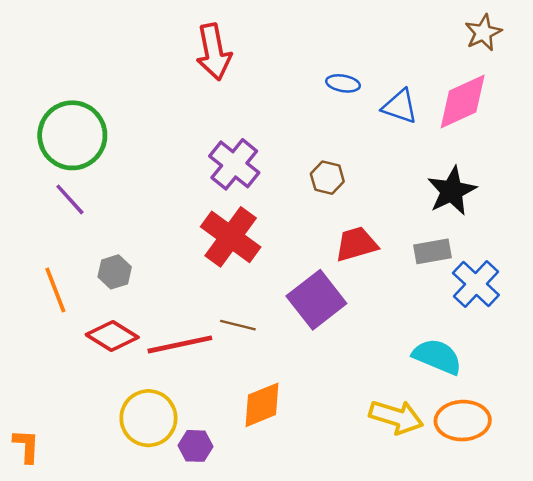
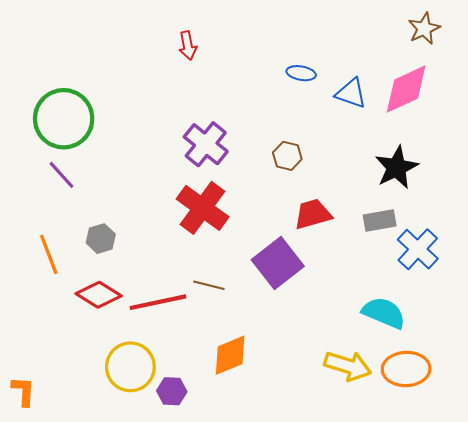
red arrow: (214, 52) -> (188, 46), size x0.6

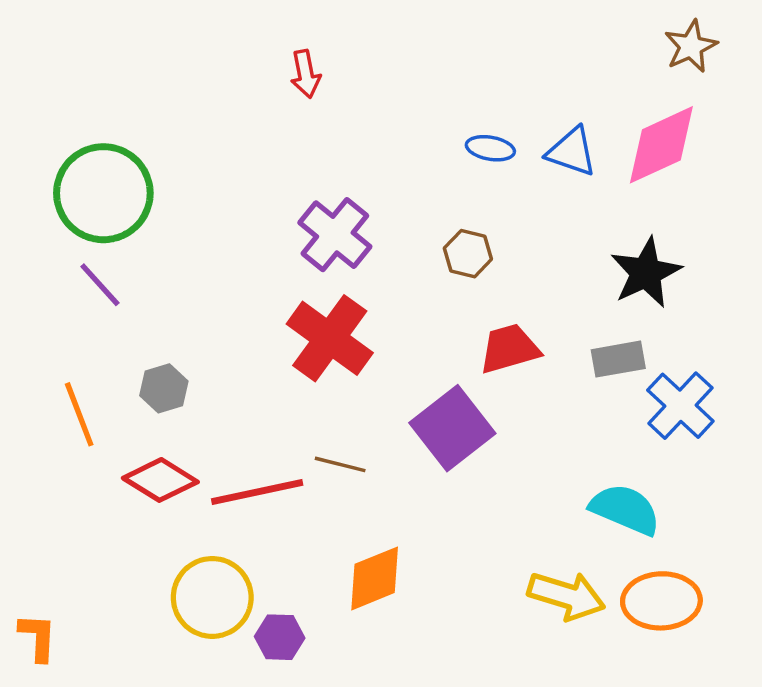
blue ellipse: (301, 73) -> (490, 148), moved

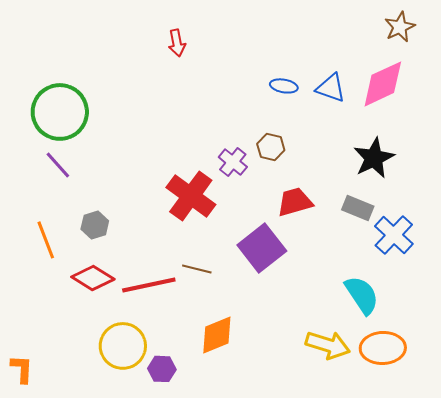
purple cross: (335, 235) -> (233, 162), moved, size x0.7
gray rectangle: (618, 359) -> (358, 208), turned 32
cyan semicircle: (625, 509) -> (362, 295), turned 33

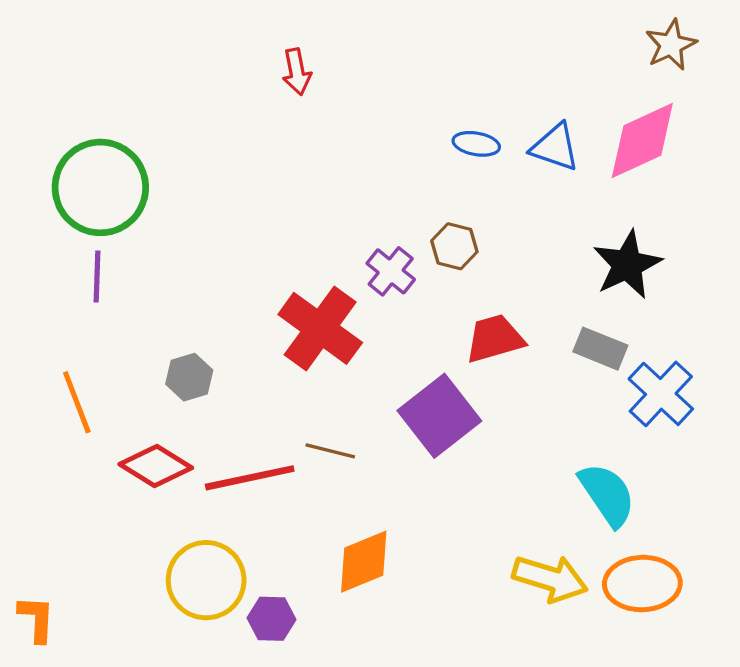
purple line: (58, 165) -> (97, 276), turned 44
gray hexagon: (95, 225) -> (189, 377), moved

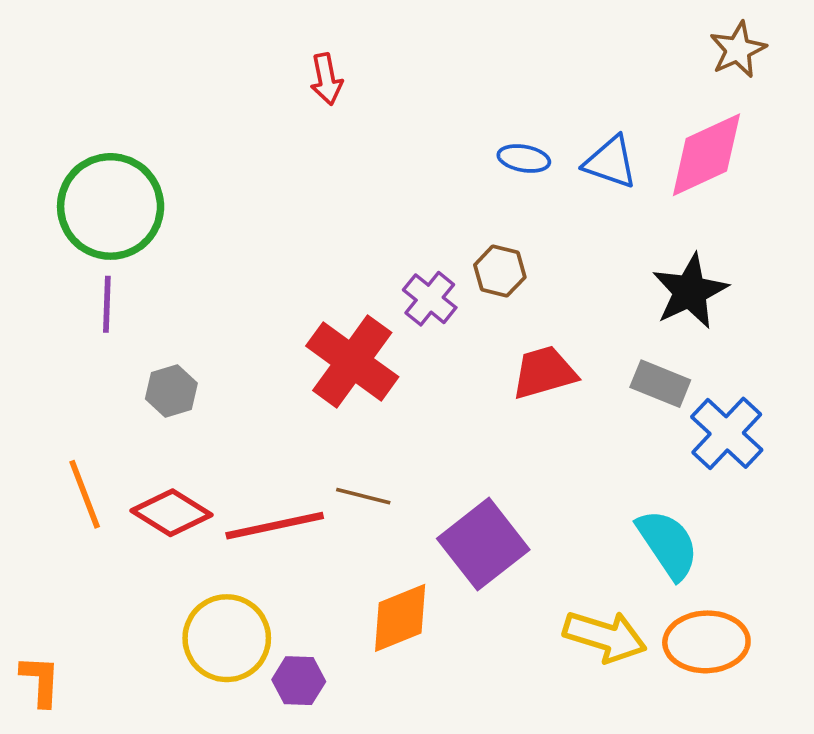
gray hexagon: (189, 377) -> (171, 391), moved
orange line: (77, 402) -> (85, 494), moved
purple square: (439, 416) -> (483, 544), moved

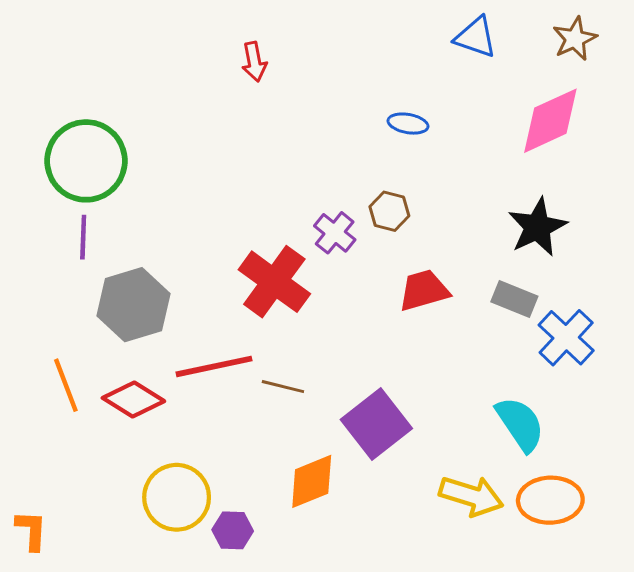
blue triangle: (611, 162) -> (476, 37), moved
gray hexagon: (171, 391) -> (133, 305), size x1.8
red line: (275, 526) -> (214, 366), moved

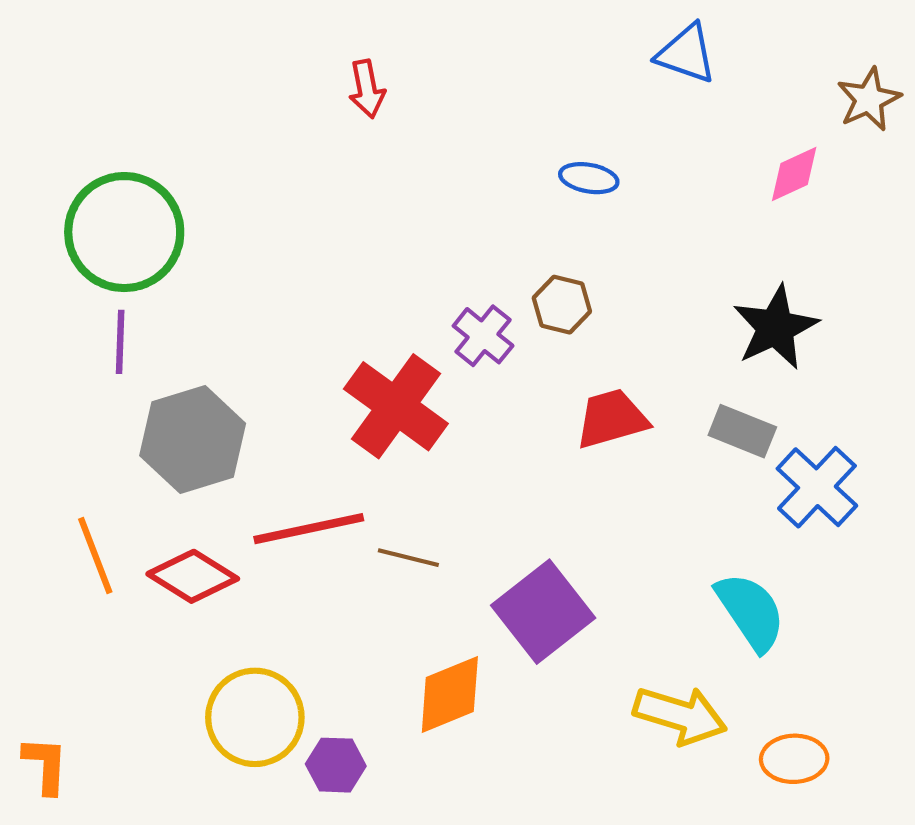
brown star: (575, 39) -> (869, 99), moved
pink diamond: (550, 121) -> (794, 174), size x0.6
orange ellipse: (550, 500) -> (794, 759), moved, size x0.7

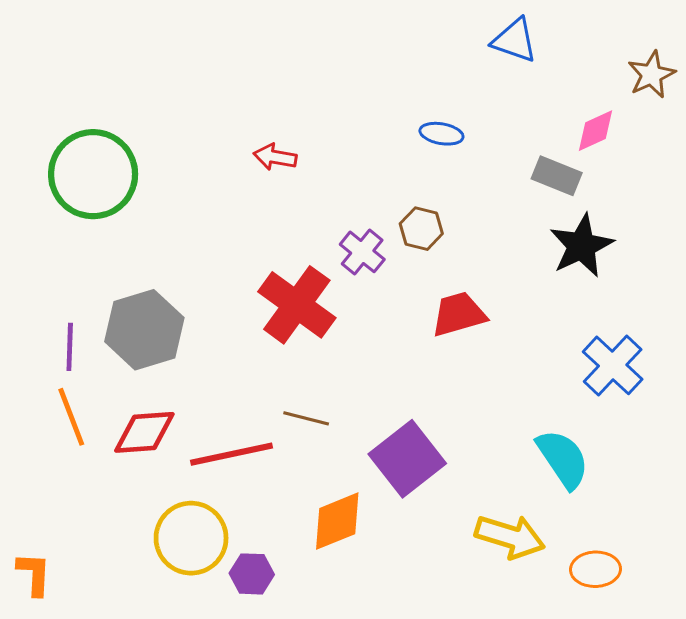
red arrow: (367, 89) -> (275, 157), moved, turned 111
purple line: (120, 342) -> (70, 347), moved
gray rectangle: (742, 431) -> (557, 176), moved
red line: (309, 529) -> (231, 454), moved
red diamond: (193, 576) -> (144, 432), turned -36

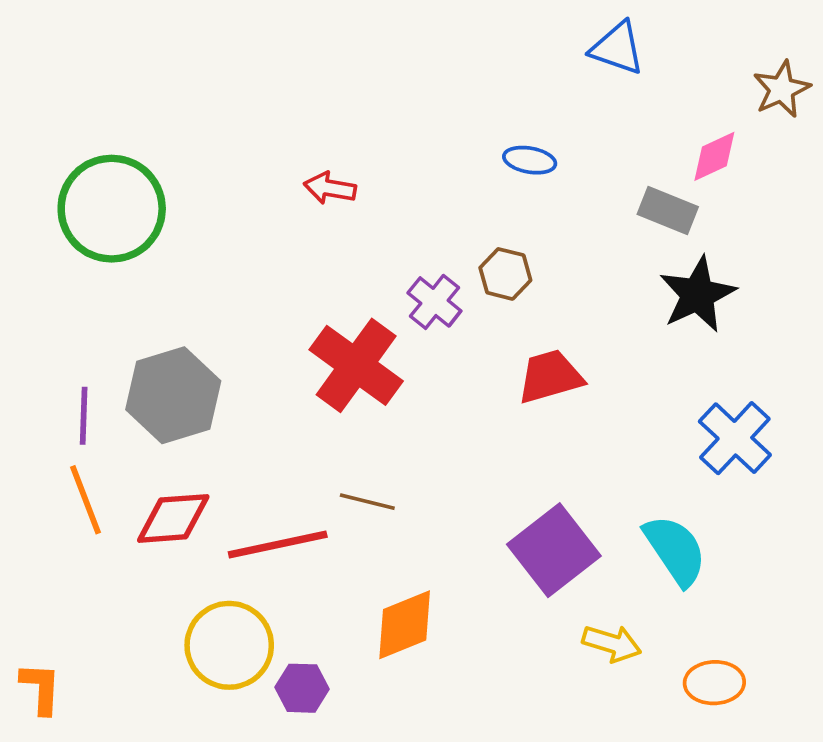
purple square: (407, 459) -> (554, 550), moved
yellow arrow: (510, 537) -> (612, 643), size x0.7

